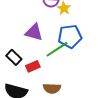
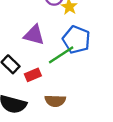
blue pentagon: (70, 36) -> (76, 40), turned 30

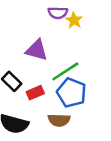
blue pentagon: (76, 40) -> (72, 93), moved

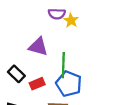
green line: (65, 71) -> (63, 65), turned -55

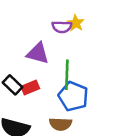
purple semicircle: (57, 14) -> (62, 27), moved
red rectangle: (37, 84) -> (30, 87), moved

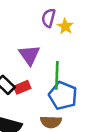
purple semicircle: (62, 27) -> (48, 18), moved, turned 102
purple triangle: (38, 53) -> (29, 55), turned 40

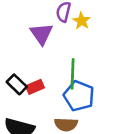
purple triangle: (29, 55) -> (41, 34), moved

